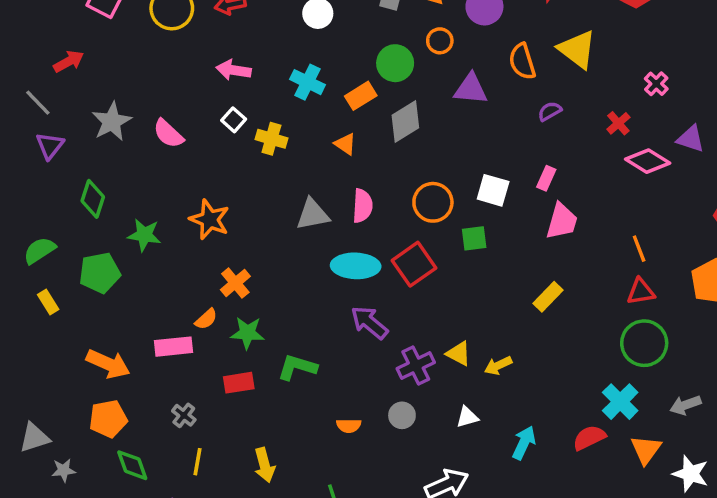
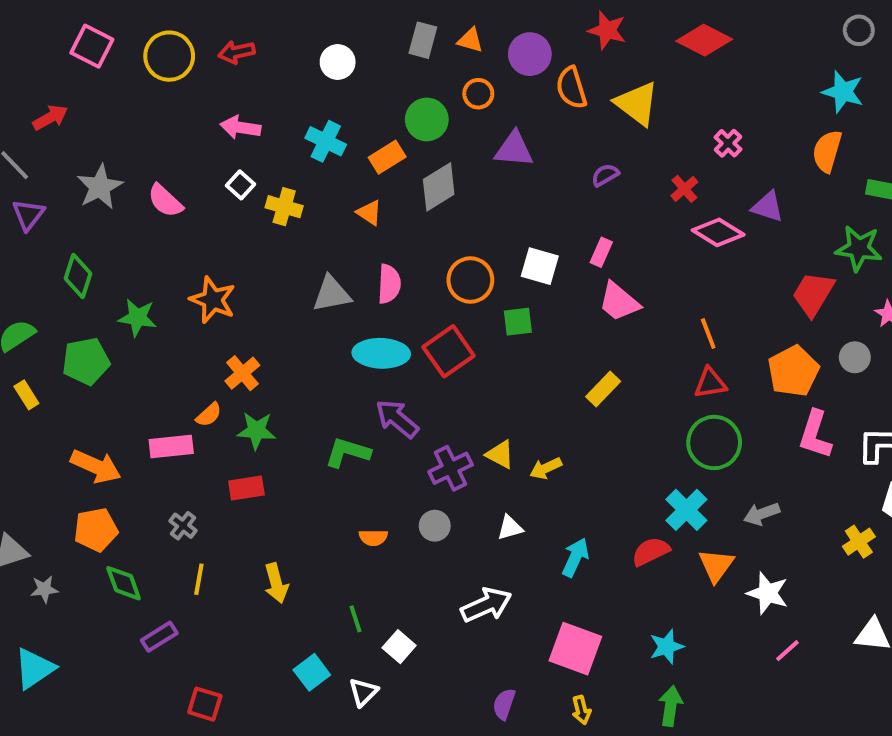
orange semicircle: (522, 61) -> (571, 88), moved
pink trapezoid: (562, 221) -> (619, 302), turned 114
green L-shape: (297, 367) -> (348, 452), moved

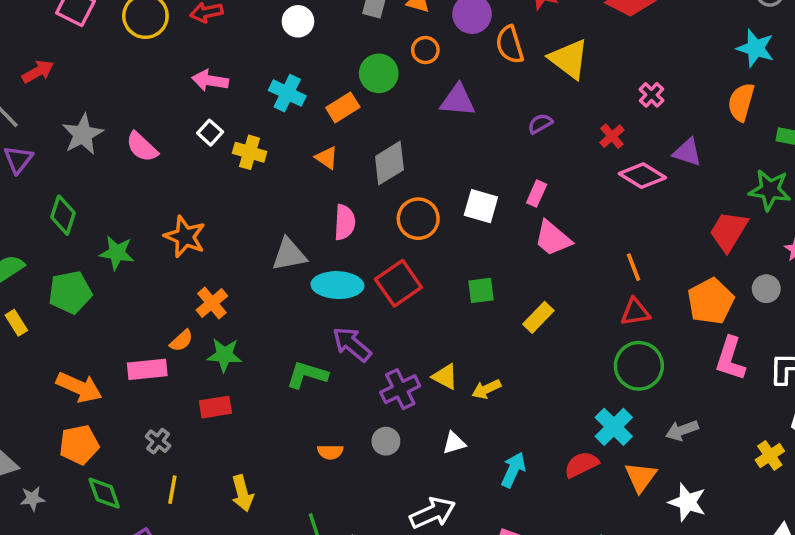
gray diamond: (439, 187) -> (389, 163), moved
gray triangle: (332, 294) -> (289, 255), moved
green square: (518, 322) -> (481, 290), moved

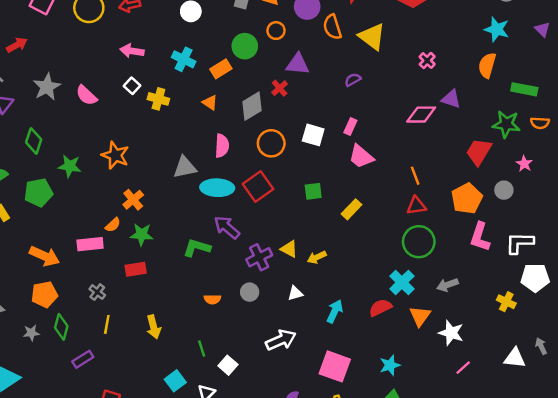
red cross: (612, 136) -> (280, 88), moved
pink diamond: (642, 176) -> (421, 115), turned -32
yellow cross: (770, 456) -> (506, 302), turned -30
green diamond: (104, 493) -> (61, 327), turned 35
gray star: (32, 499) -> (31, 333), moved

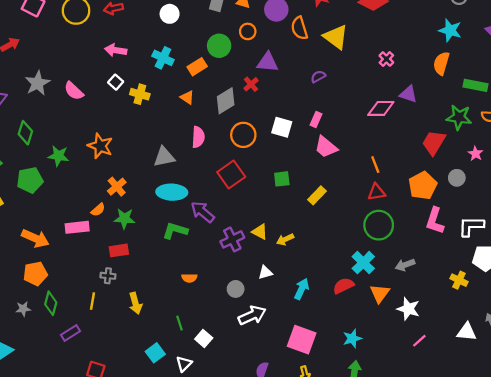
cyan ellipse: (217, 188) -> (172, 192), moved
gray cross: (97, 292) -> (108, 276), moved, turned -32
gray circle: (250, 292) -> (236, 289), moved

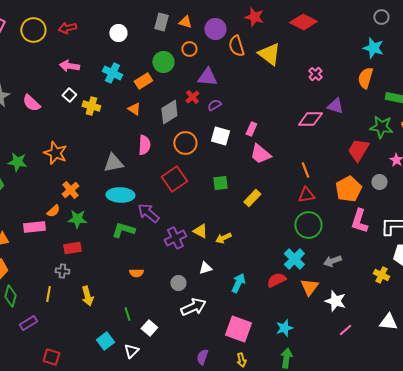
purple semicircle: (318, 77) -> (214, 105), moved

